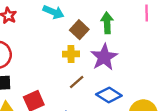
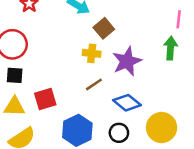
green arrow: (107, 23) -> (171, 48), moved

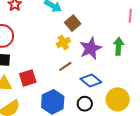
green arrow: (171, 48) -> (118, 46), moved
yellow cross: (92, 53) -> (63, 42), turned -32

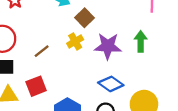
purple star: (91, 48) -> (108, 46), turned 30
brown line: (65, 66) -> (42, 51), moved

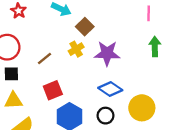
green arrow: (141, 41) -> (155, 46), moved
red square: (36, 86) -> (53, 90), moved

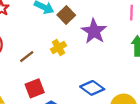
brown square: (85, 27) -> (66, 15), moved
purple star: (107, 53) -> (94, 31), moved, turned 30

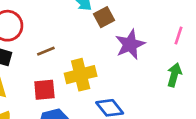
yellow cross: (59, 47) -> (81, 75), moved, size x1.6

